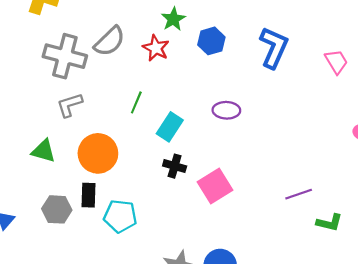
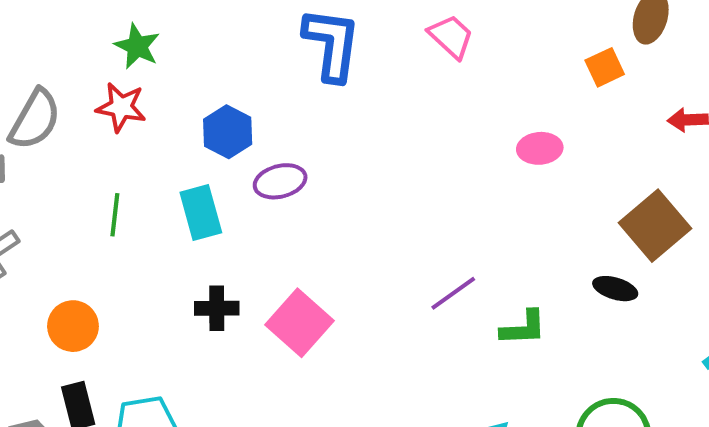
blue hexagon: (211, 41) -> (228, 132), moved
cyan rectangle: (170, 127) -> (201, 213), moved, turned -32
orange circle: (98, 153) -> (73, 326), size x0.7

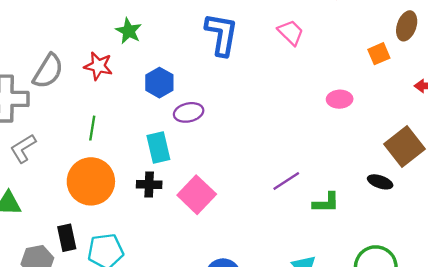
green star: (137, 46) -> (129, 31), moved
cyan rectangle: (201, 213) -> (158, 147), moved
orange circle: (73, 326) -> (91, 181), moved, size x1.6

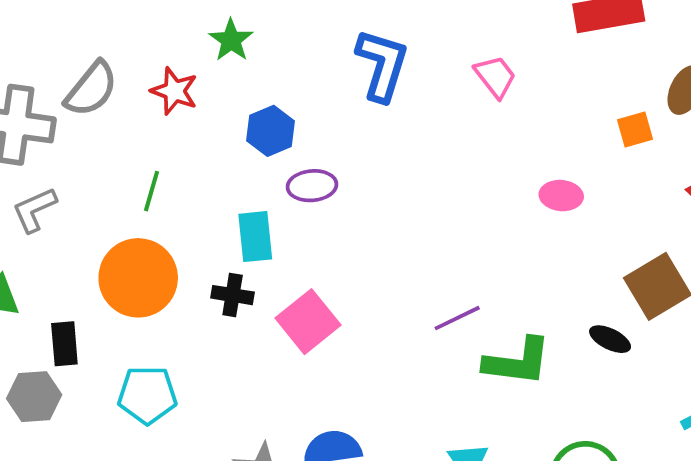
green L-shape: (326, 203) -> (517, 362), size x1.5
black rectangle: (67, 238) -> (64, 344), moved

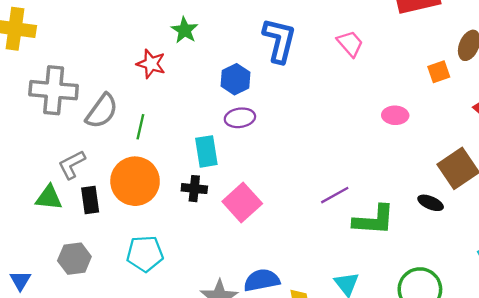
gray semicircle: (91, 89) -> (102, 111), moved
blue hexagon: (271, 131) -> (235, 79), moved
gray L-shape: (34, 210) -> (72, 165), moved
black rectangle: (64, 344) -> (90, 200), moved

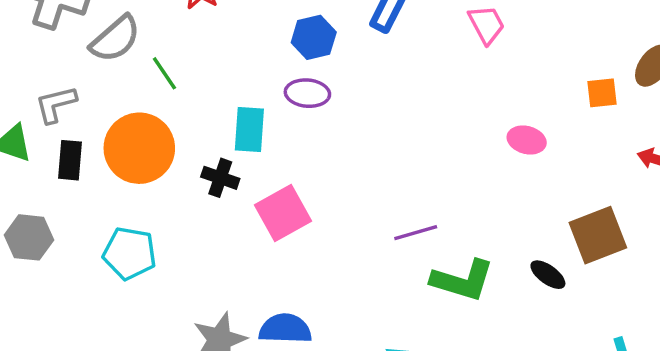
green line: (140, 127) -> (164, 73), turned -60

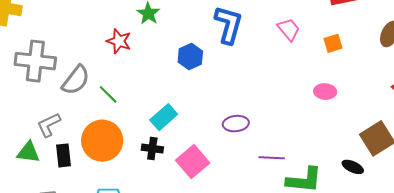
purple ellipse: (307, 93) -> (236, 124), moved
orange square: (602, 93) -> (333, 43), moved
cyan rectangle: (249, 130) -> (164, 117), turned 56
purple line: (416, 233) -> (272, 158), turned 30

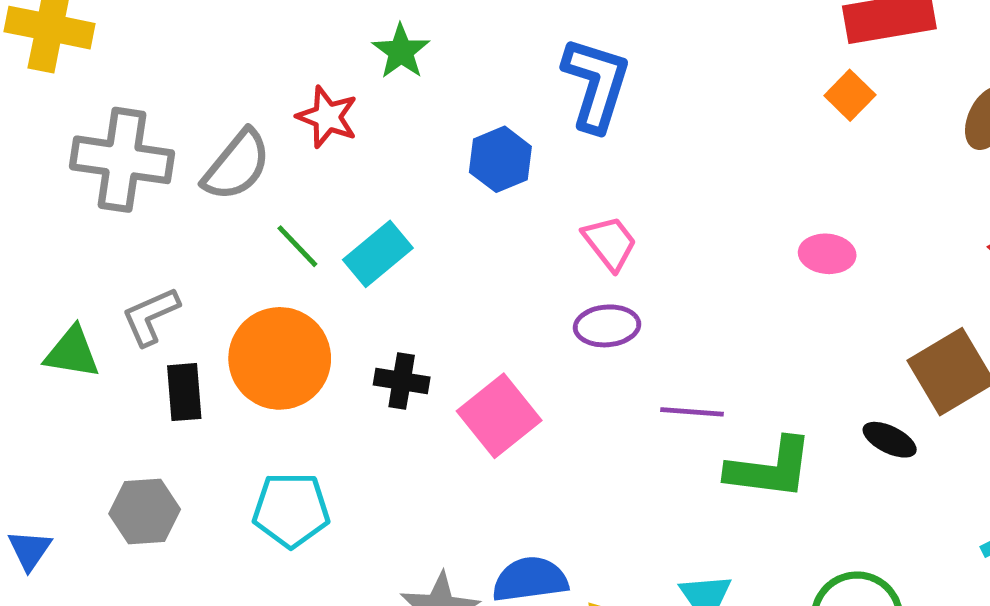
pink trapezoid: (289, 29) -> (610, 243), moved
orange square: (333, 43) -> (850, 95), moved, turned -30
gray semicircle: (76, 80) -> (237, 165), moved
cyan rectangle: (164, 117) -> (378, 254), moved
green triangle: (28, 152) -> (72, 352), moved

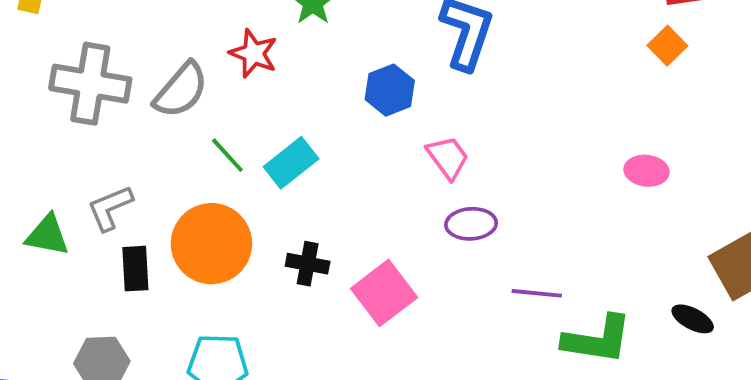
pink trapezoid: (610, 243) -> (448, 157), moved

